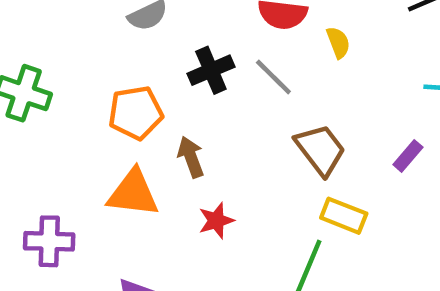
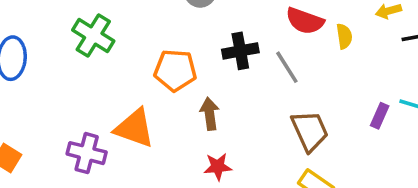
yellow semicircle: (338, 42) -> (344, 36), moved
purple rectangle: (408, 156) -> (380, 116), moved, turned -30
orange triangle: (133, 193) -> (134, 128), moved

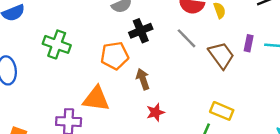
black cross: (240, 51) -> (141, 31), moved
purple rectangle: (380, 116) -> (249, 43), moved
brown trapezoid: (310, 131) -> (221, 55), moved

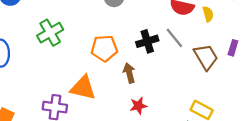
black cross: (141, 31) -> (147, 41), moved
green cross: (57, 44) -> (50, 33), turned 35

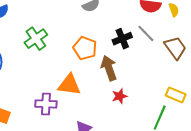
orange pentagon: (104, 48) -> (85, 48), turned 30
brown arrow: (129, 73) -> (109, 68), size x1.4

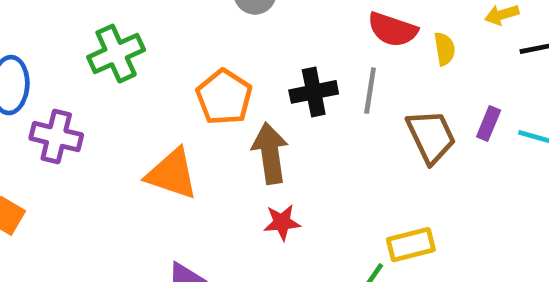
gray line: (146, 33) -> (370, 91), turned 42
yellow rectangle: (176, 95) -> (411, 245), turned -48
purple cross: (46, 104) -> (56, 137), moved

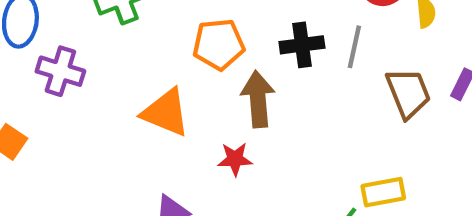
orange pentagon: (224, 97) -> (219, 44), turned 30
red star: (282, 222) -> (235, 159), moved

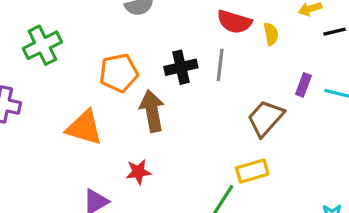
brown trapezoid: (408, 93) -> (265, 118), moved, turned -111
red star: (235, 159) -> (138, 172), moved

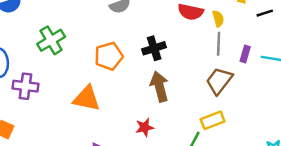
gray line: (220, 65) -> (219, 44), moved
brown arrow: (152, 111) -> (159, 86), moved
red star: (138, 172) -> (145, 127), moved

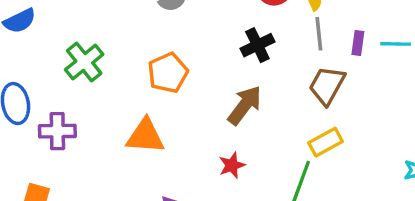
black cross: (154, 48) -> (257, 45), moved
brown arrow: (159, 86) -> (245, 105), turned 60

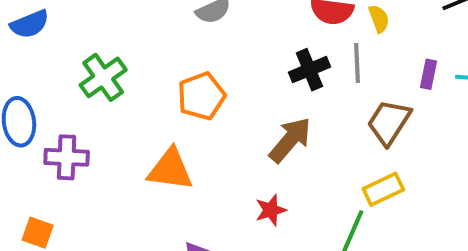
gray line: (319, 34) -> (357, 63), moved

